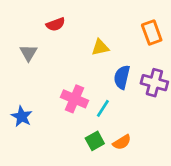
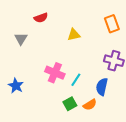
blue semicircle: (122, 77) -> (102, 87), moved

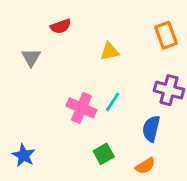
cyan line: (76, 80) -> (113, 102), moved
blue star: (16, 86) -> (24, 155), moved
orange semicircle: (90, 105) -> (145, 166), moved

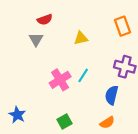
gray triangle: (31, 57) -> (36, 39), moved
pink cross: (81, 108) -> (60, 80), turned 35
green square: (104, 154) -> (64, 121), moved

